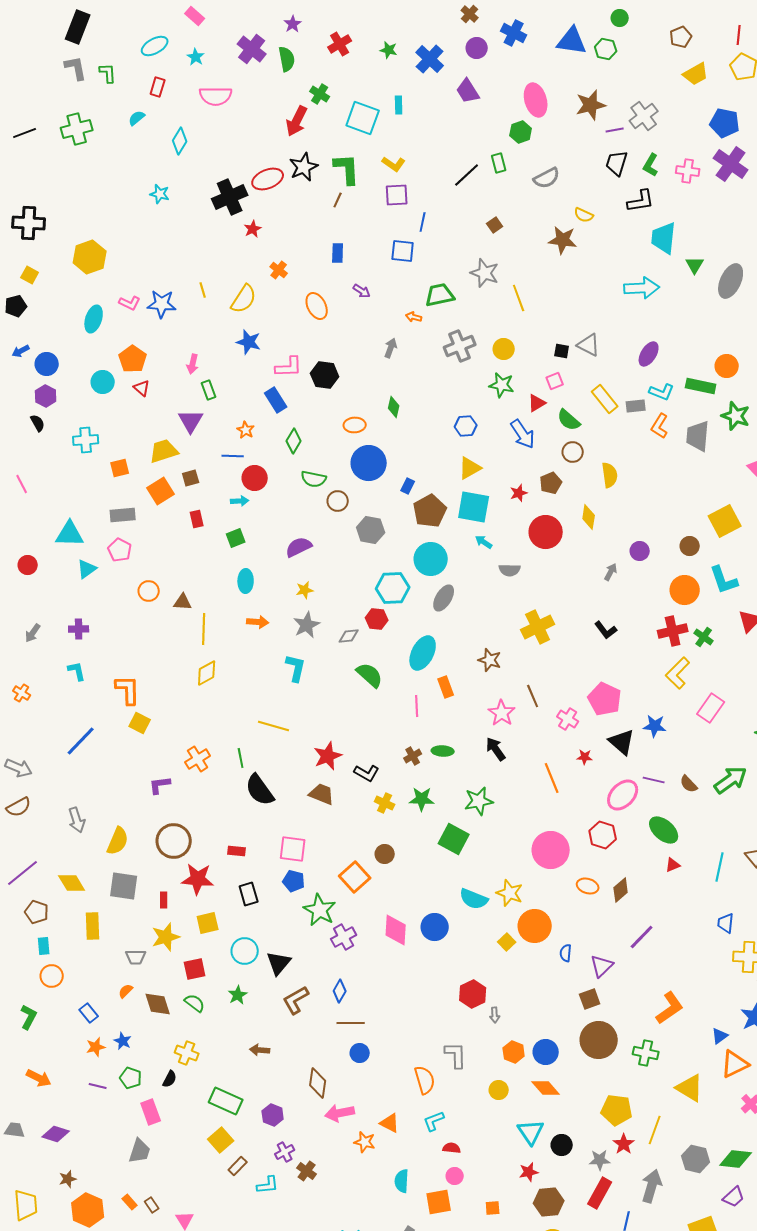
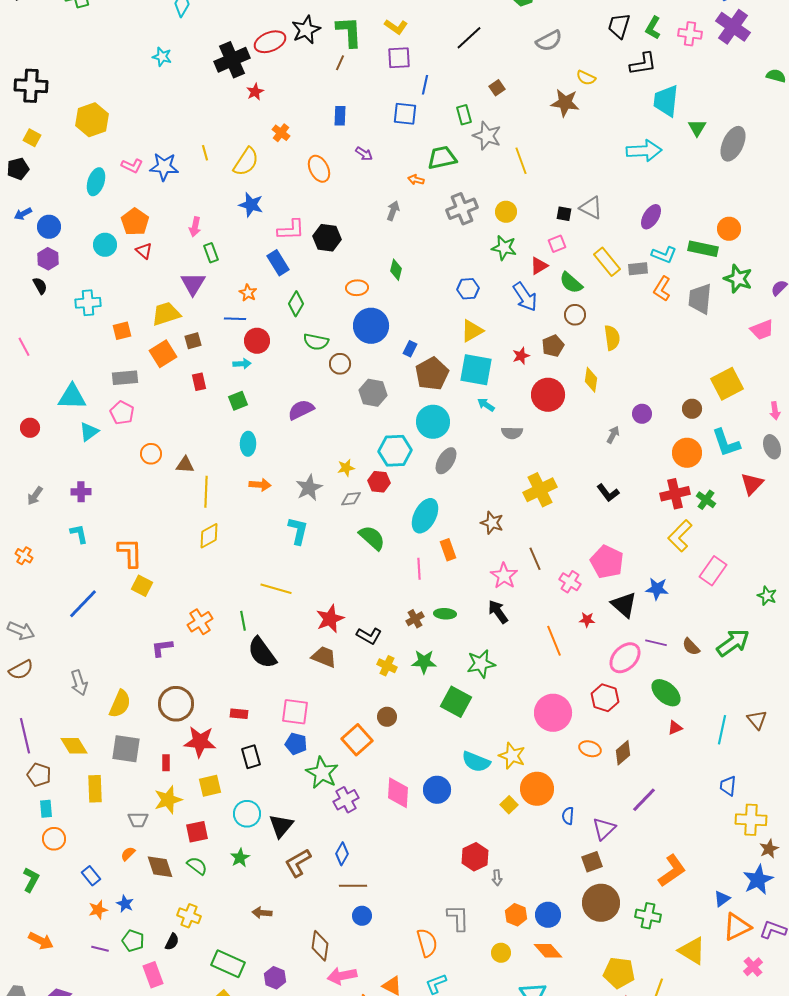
green rectangle: (499, 163) -> (464, 115), moved
yellow star: (305, 590) -> (346, 468), moved
purple line: (23, 873) -> (25, 736), turned -64

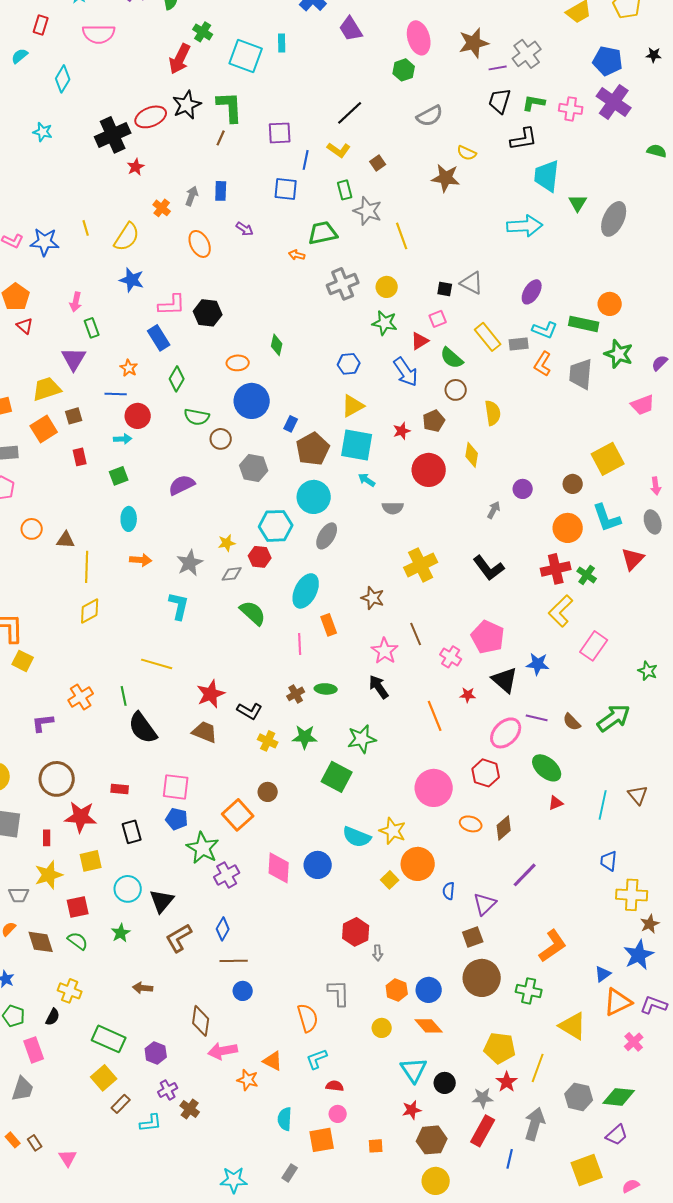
yellow L-shape: (396, 27) -> (339, 150), moved
green L-shape: (653, 28) -> (534, 103), turned 70
gray arrow: (393, 211) -> (192, 196), moved
black L-shape: (608, 493) -> (489, 568), size x1.4

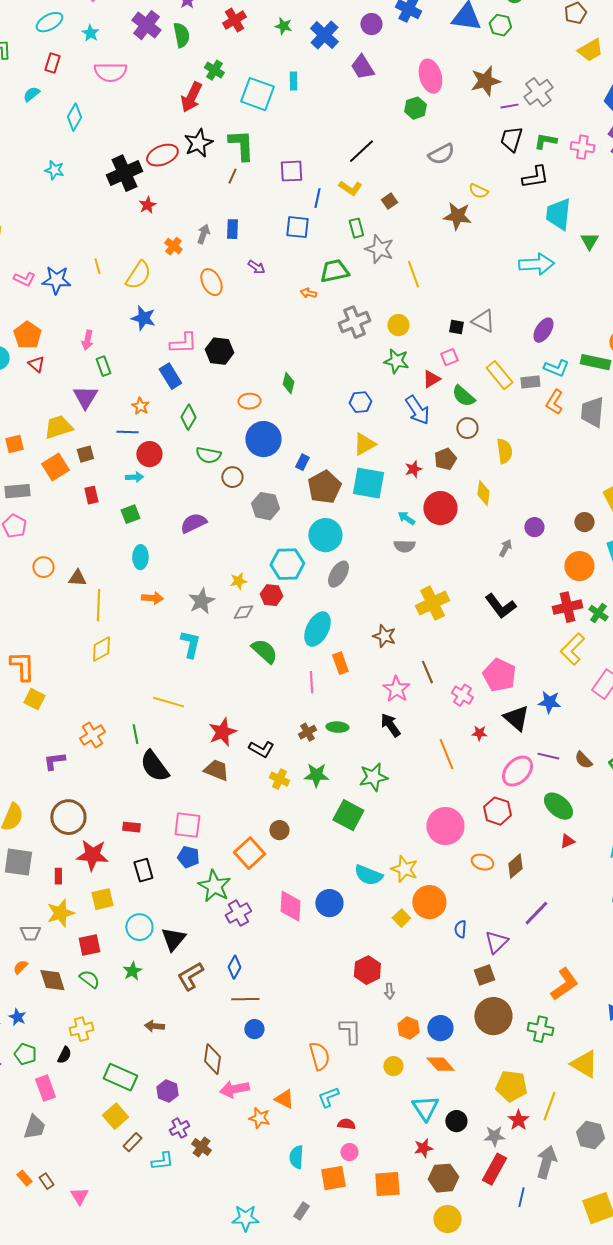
cyan arrow: (367, 480) -> (406, 518), moved
yellow cross: (70, 991) -> (81, 1029), turned -35
orange square: (376, 1146) -> (387, 1184), size x1.8

